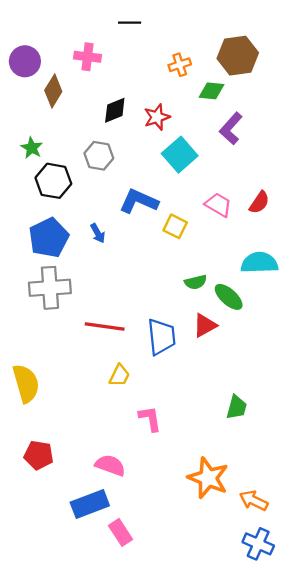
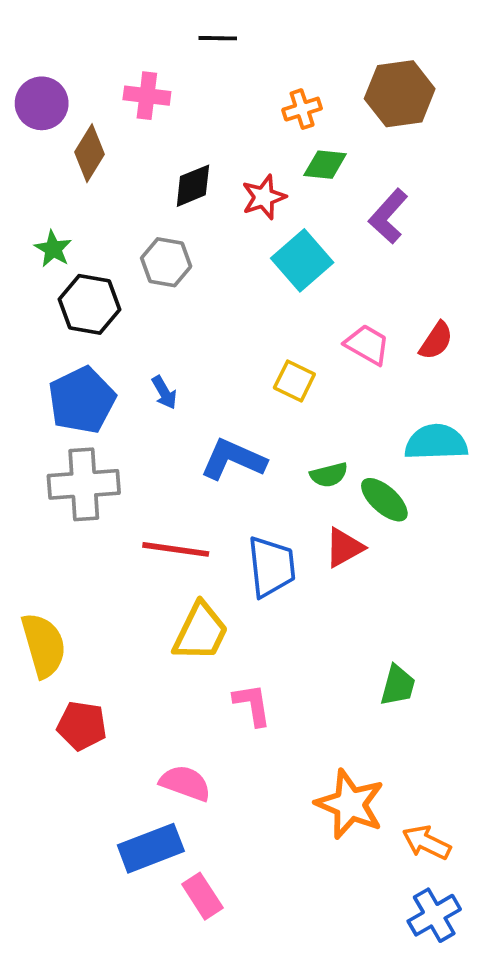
green diamond: (212, 91) -> (325, 165), moved
blue L-shape: (139, 201) -> (233, 459), moved
yellow trapezoid: (119, 375) -> (201, 632), size x1.6
red pentagon: (39, 455) -> (82, 726), moved
blue cross: (258, 544) -> (434, 915), turned 36

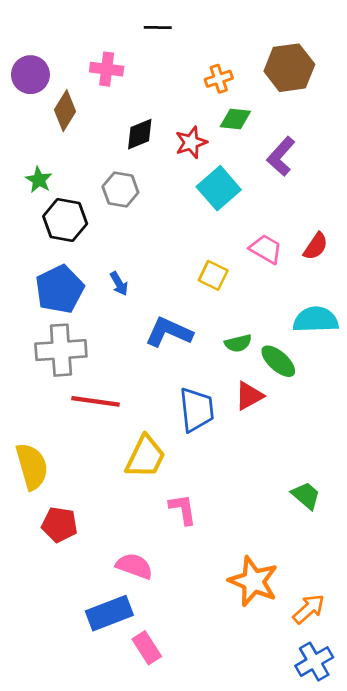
red line: (176, 549) -> (96, 401), moved
green trapezoid: (398, 685) -> (306, 495), moved, turned -64
orange arrow: (427, 842) -> (309, 609), turned 112

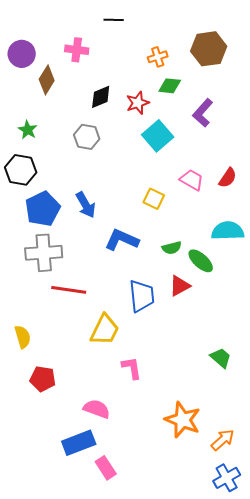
black hexagon: (65, 220) -> (21, 170), moved
blue arrow: (119, 284) -> (86, 205), size x1.5
yellow semicircle: (32, 466) -> (23, 337), size x0.7

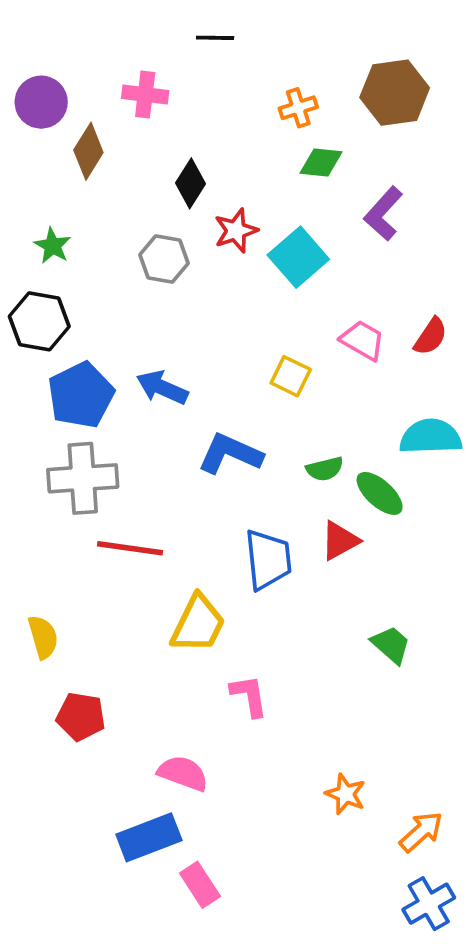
black diamond: (101, 97) -> (191, 183), turned -35
red star: (138, 103) -> (236, 231), moved
blue arrow: (86, 205) -> (162, 388), turned 144
green trapezoid: (221, 358) -> (391, 645), moved
orange star: (183, 420) -> (346, 794), size x0.6

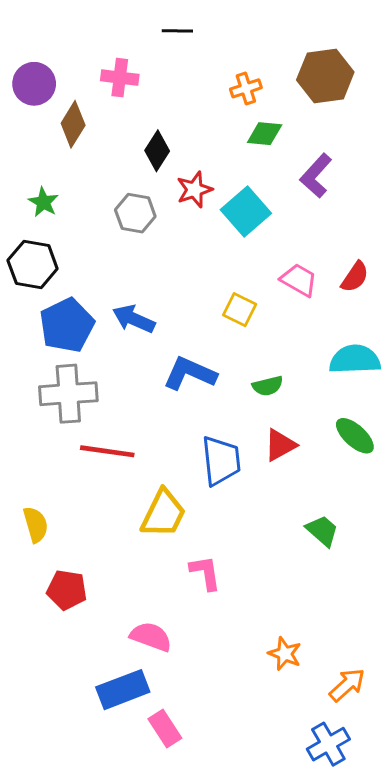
green ellipse: (380, 493) -> (355, 436), moved
blue cross: (429, 904) -> (328, 744), moved

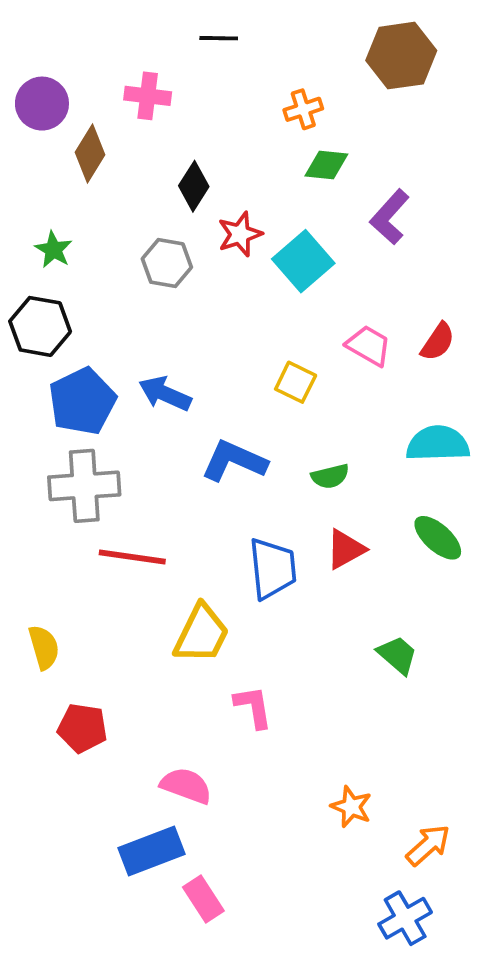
brown hexagon: (325, 76) -> (401, 56), moved

